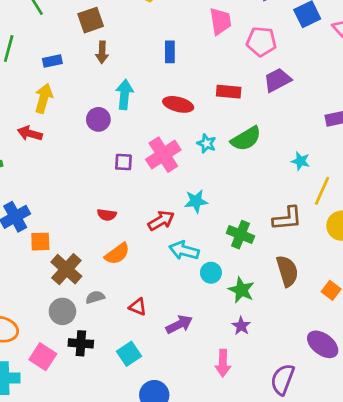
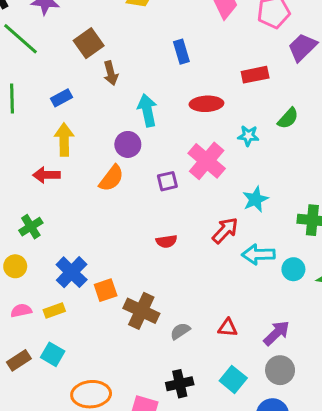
red arrow: (30, 133) -> (46, 175), moved
green semicircle: (246, 139) -> (288, 118), size x0.7
orange semicircle: (117, 254) -> (111, 178), moved
gray circle: (62, 311) -> (280, 370), moved

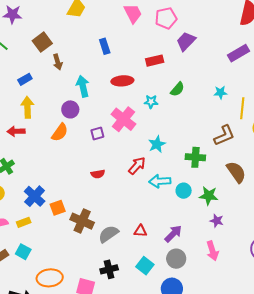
gray semicircle: (180, 331) -> (108, 234), size x1.5

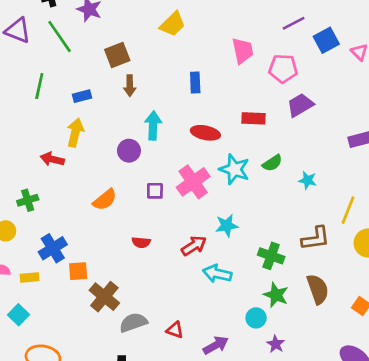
cyan star: (220, 93) -> (308, 180), moved
cyan star: (151, 102) -> (234, 169), size x1.6
orange semicircle: (60, 132) -> (105, 200), moved
cyan circle: (184, 191) -> (256, 318), moved
green star: (209, 196) -> (276, 295), moved

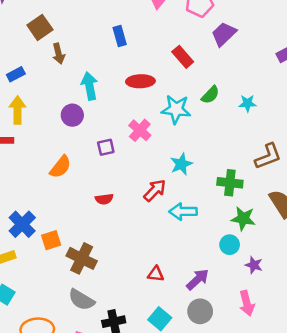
red rectangle: (254, 118) -> (183, 57), turned 60
pink cross: (193, 182) -> (140, 130), size x0.7
gray semicircle: (133, 323) -> (81, 300), moved, turned -116

